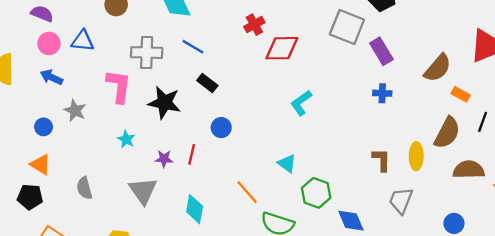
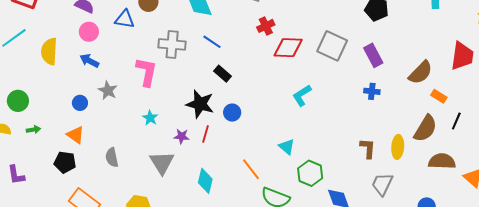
gray square: (347, 27) -> (332, 46), moved
blue triangle: (83, 41) -> (125, 19), moved
black star: (164, 103) -> (200, 104), moved

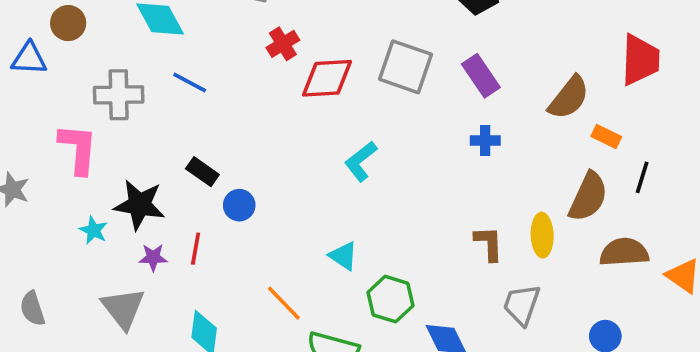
black rectangle: (223, 74) -> (202, 172), moved
black star: (200, 104) -> (139, 205), moved

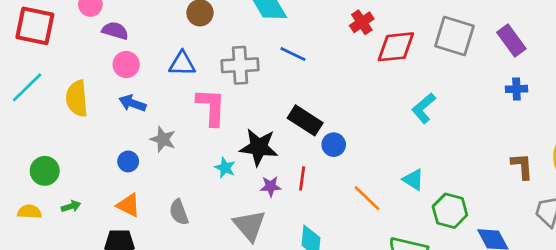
blue triangle: (29, 59) -> (182, 64), moved
black rectangle: (202, 172) -> (305, 120), size x1.4
orange line: (284, 303) -> (367, 198), moved
gray semicircle: (32, 309) -> (179, 212), moved

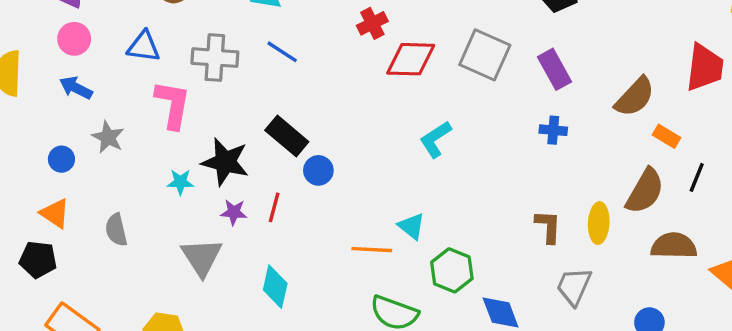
cyan star: (225, 168) -> (180, 182), turned -30
orange line: (367, 198) -> (372, 250), moved, turned -48

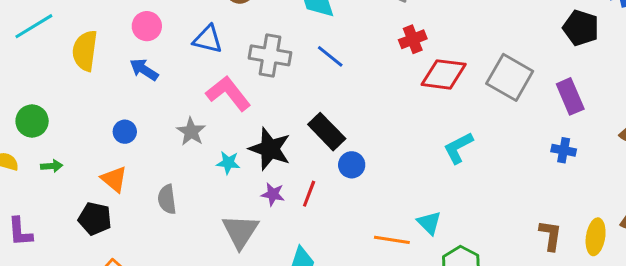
pink L-shape: (173, 105) -> (228, 93), turned -54
gray star: (108, 137) -> (191, 132), moved

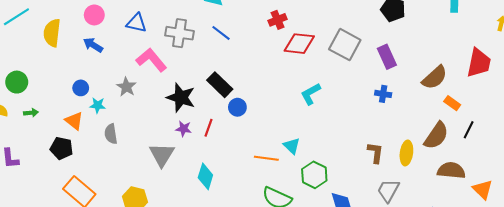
cyan star: (228, 163) -> (98, 105), moved

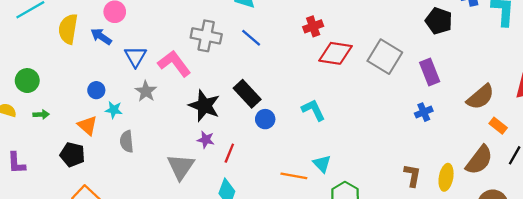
blue triangle: (136, 23) -> (135, 57), moved, turned 45
blue arrow: (93, 45) -> (101, 36), moved
cyan L-shape: (311, 94) -> (313, 110), moved, turned 90
blue cross: (383, 94) -> (424, 112), turned -35
red line: (209, 128) -> (229, 153), moved

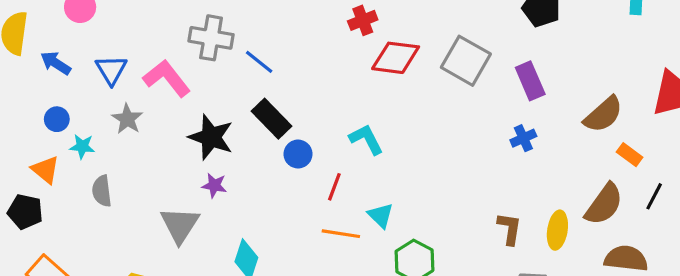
blue arrow: (101, 36) -> (56, 63), moved
blue line: (251, 38) -> (259, 62), moved
red line: (229, 153) -> (334, 187), moved

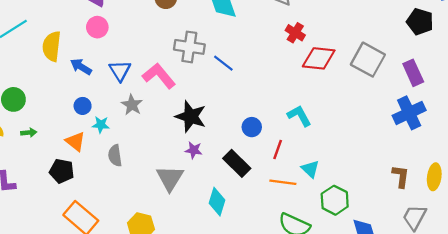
red cross: (363, 20) -> (295, 33), turned -36
black rectangle: (271, 119) -> (237, 163), moved
blue cross: (523, 138) -> (409, 113), size x1.8

